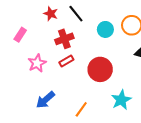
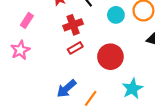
pink star: (37, 63) -> (20, 50), moved
blue arrow: (45, 100) -> (66, 89), moved

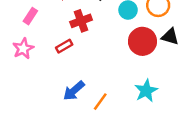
red rectangle: (75, 48) -> (64, 46), moved
red circle: (110, 57) -> (142, 41), moved

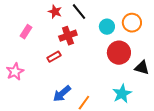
black triangle: (170, 37) -> (142, 68), moved
pink star: (23, 49) -> (15, 72), moved

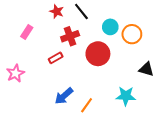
orange circle: (132, 23) -> (132, 34), moved
red circle: (119, 53) -> (98, 54), moved
cyan star: (122, 94) -> (126, 96), turned 30

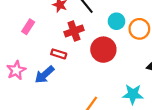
red rectangle: (56, 58) -> (59, 54), turned 48
blue arrow: (64, 96) -> (45, 75), moved

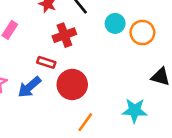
red circle: (103, 50) -> (72, 84), moved

